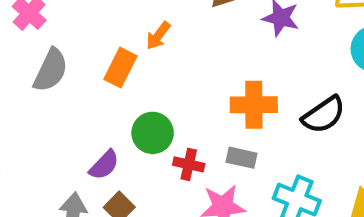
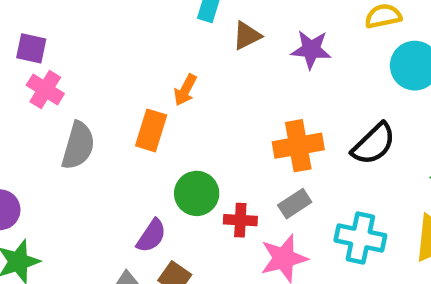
gray rectangle: (242, 158) -> (295, 204), turned -36

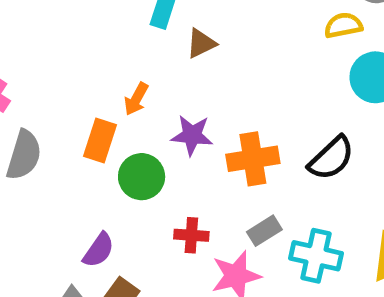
purple star: (311, 49) -> (192, 135), moved
green circle: (197, 193) -> (142, 177), moved
gray rectangle: (295, 204) -> (264, 231), moved

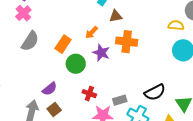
orange arrow: (136, 99) -> (92, 32), moved
black semicircle: (331, 158) -> (155, 92), moved
orange cross: (253, 159) -> (127, 42), moved

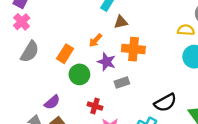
gray rectangle: (120, 100) -> (122, 83), moved

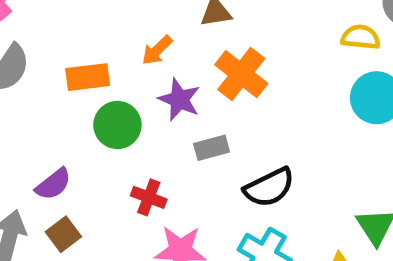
orange cross: (133, 49) -> (241, 74), turned 30
orange rectangle: (65, 54) -> (88, 77), turned 48
black semicircle: (165, 103) -> (269, 187), moved

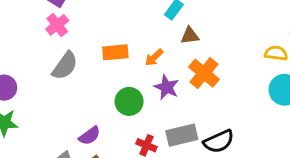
orange rectangle: (88, 77) -> (115, 52), moved
gray rectangle: (212, 148) -> (182, 135), moved, size x1.5

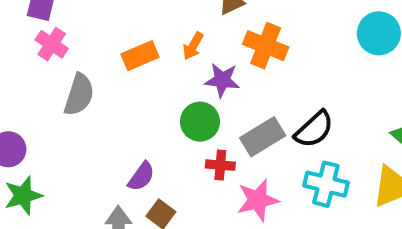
green circle: (129, 101) -> (200, 122), moved

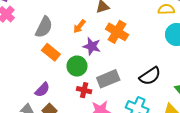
orange rectangle: (140, 56) -> (51, 52), moved, turned 54
gray semicircle: (79, 95) -> (44, 27), moved
black semicircle: (314, 129) -> (150, 76), moved

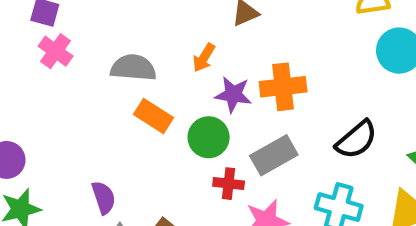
gray semicircle: (44, 27) -> (133, 68), turned -105
orange cross: (117, 32) -> (283, 87), moved, turned -30
purple semicircle: (42, 90) -> (104, 198), moved, turned -56

